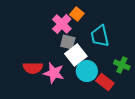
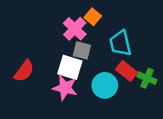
white square: (76, 55) -> (70, 67), moved, turned -35
red semicircle: (33, 68) -> (24, 71), moved, turned -54
red rectangle: (105, 82) -> (126, 71), moved

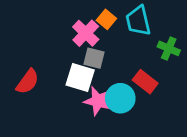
cyan trapezoid: (120, 43) -> (138, 21), moved
green cross: (147, 78) -> (169, 48), moved
pink star: (65, 88) -> (98, 101), moved

